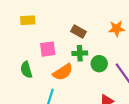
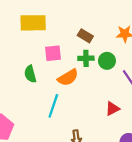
yellow rectangle: (28, 20) -> (33, 23), size x1.6
green circle: (99, 64) -> (107, 61), moved

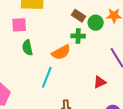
pink square: (53, 53) -> (19, 25), moved
green circle: (107, 61) -> (96, 23), moved

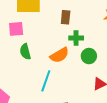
brown rectangle: (78, 16) -> (66, 17), moved, turned 64
green circle: (96, 23) -> (89, 56), moved

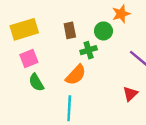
pink square: (16, 29) -> (29, 58), moved
green circle: (89, 56) -> (103, 31), moved

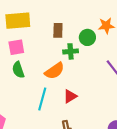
red triangle: (130, 94) -> (70, 96), moved

